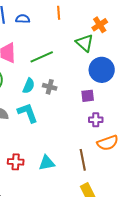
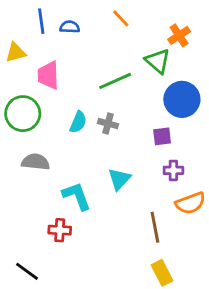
orange line: (59, 13) -> (121, 18), turned -40
green line: (42, 57) -> (115, 81), moved
cyan L-shape: (28, 113) -> (77, 196), moved
cyan triangle: (47, 163) -> (119, 179), moved, turned -36

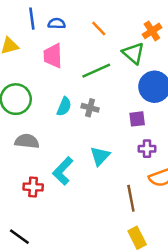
orange line: (121, 18) -> (99, 28), moved
pink trapezoid: (48, 75) -> (53, 56), moved
cyan L-shape: (77, 196) -> (63, 171), turned -116
red cross: (60, 230) -> (33, 187), moved

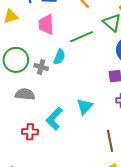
cyan semicircle: (64, 107) -> (59, 57), moved
gray cross: (90, 108) -> (41, 67), moved

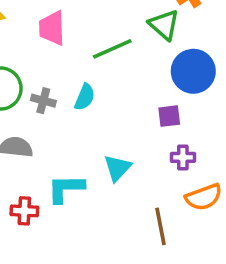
cyan semicircle: (59, 57) -> (85, 97), moved
cyan L-shape: (54, 119) -> (66, 188), turned 45

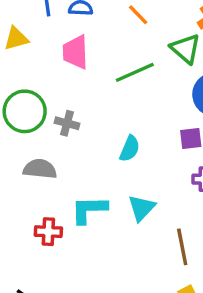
cyan semicircle: (85, 97) -> (130, 149), moved
cyan triangle: (117, 168) -> (142, 208), moved

